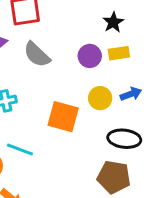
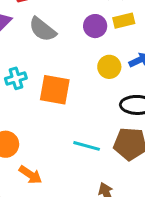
orange square: (63, 117) -> (55, 90), moved
cyan line: (20, 150) -> (87, 146), moved

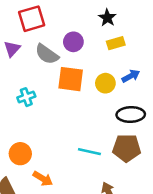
purple circle: (95, 26) -> (73, 42), moved
orange square: (55, 90) -> (71, 79), moved

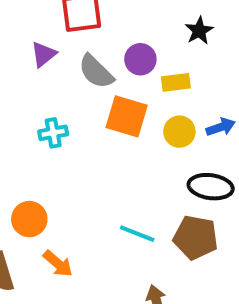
yellow rectangle: (116, 43) -> (176, 82), moved

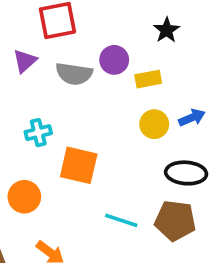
gray semicircle: (96, 72) -> (74, 74), turned -33
orange square: (127, 116) -> (79, 165), moved
orange circle: (29, 219) -> (24, 197), moved

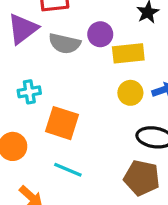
purple triangle: (25, 61) -> (23, 29), size x1.5
yellow rectangle: (148, 79) -> (128, 53), size x1.4
cyan line: (121, 220) -> (68, 170), moved

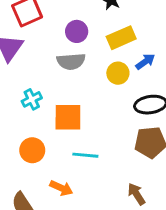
gray semicircle: (65, 43) -> (71, 61), moved
yellow rectangle: (128, 53) -> (121, 38), moved

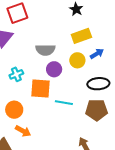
purple circle: (77, 31) -> (54, 69), moved
cyan line: (85, 155) -> (64, 103), moved
orange arrow: (61, 188) -> (23, 131), moved

